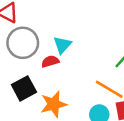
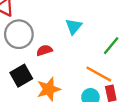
cyan triangle: (62, 45) -> (74, 27), moved

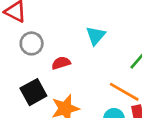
gray circle: (19, 34) -> (32, 43), size x0.7

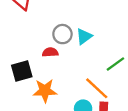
gray circle: (32, 43) -> (62, 34), moved

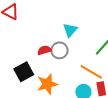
gray circle: (62, 34) -> (59, 50), moved

